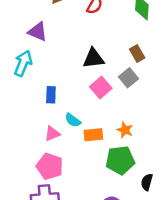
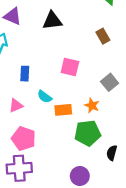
black triangle: (93, 58) -> (52, 21), moved
gray square: (129, 78) -> (110, 82), moved
pink square: (101, 87) -> (70, 67), turned -36
pink triangle: (52, 134) -> (16, 105), moved

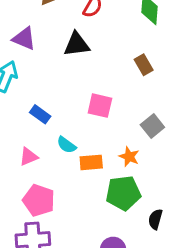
blue rectangle: (25, 74) -> (40, 114), turned -56

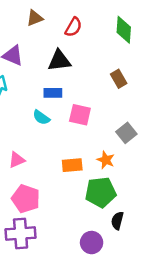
blue rectangle: (40, 114) -> (53, 93), moved, turned -36
cyan semicircle: (66, 145) -> (41, 117), moved
black semicircle: (155, 219) -> (117, 221), moved

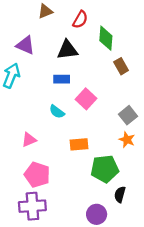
green diamond: (124, 30) -> (106, 38), moved
pink square: (80, 115) -> (86, 99), turned 30
cyan semicircle: (41, 117) -> (57, 112), moved
orange star: (106, 160) -> (127, 140), moved

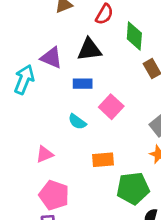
purple triangle: (25, 45) -> (51, 58), moved

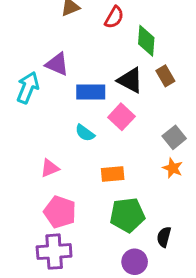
black triangle: (89, 50) -> (130, 80), moved, turned 35
blue rectangle: (83, 84) -> (91, 92), size x1.4
green pentagon: (133, 188) -> (127, 215), moved

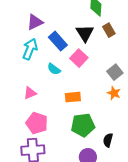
purple triangle: (57, 64) -> (35, 22), turned -48
black triangle: (130, 80) -> (85, 33), turned 30
cyan arrow: (28, 88) -> (30, 49), moved
blue rectangle: (91, 92) -> (58, 41), turned 48

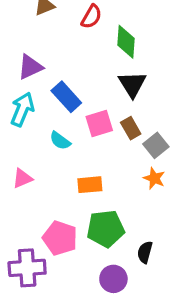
brown rectangle: (109, 30) -> (131, 128), moved
black triangle: (85, 33) -> (132, 84), moved
pink square: (79, 58) -> (99, 123), turned 30
pink pentagon: (37, 123) -> (60, 238), moved

